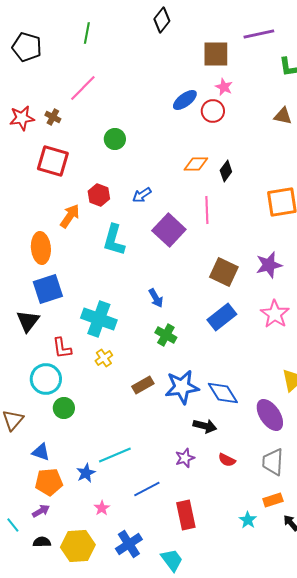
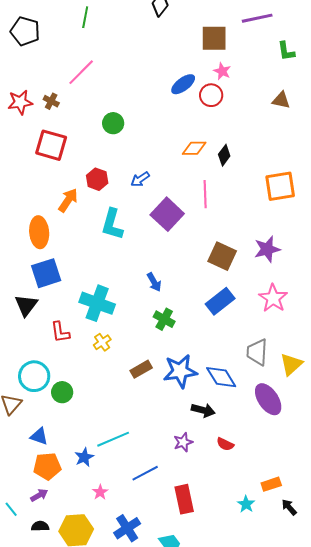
cyan circle: (46, 379) -> (34, 376), moved
gray trapezoid: (273, 462) -> (257, 352), moved

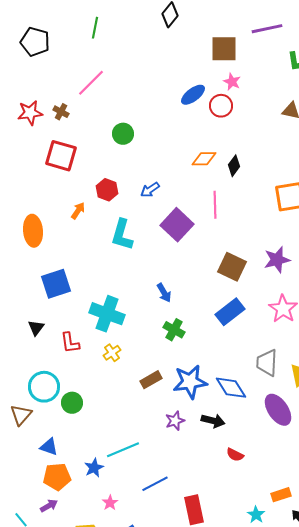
orange arrow: (68, 200) -> (78, 211), size x0.7
orange ellipse: (39, 232) -> (33, 231), moved
black triangle: (26, 305) -> (36, 328), moved, size x0.7
purple star: (183, 442) -> (175, 421), moved

